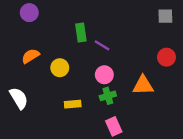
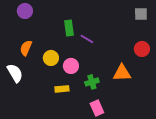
orange semicircle: (30, 56) -> (26, 48), turned -35
pink circle: (104, 75) -> (71, 66), moved
white semicircle: (19, 98) -> (15, 73), moved

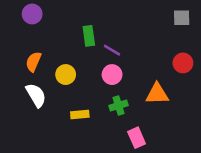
pink circle: (71, 66) -> (112, 75), moved
white semicircle: (15, 73) -> (36, 95), moved
pink rectangle: (97, 108) -> (137, 138), moved

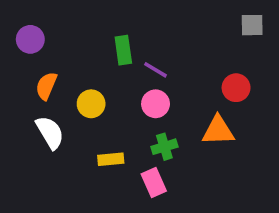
purple circle: (32, 14) -> (30, 39), moved
red circle: (183, 63) -> (236, 88), moved
pink rectangle: (137, 138) -> (154, 183), moved

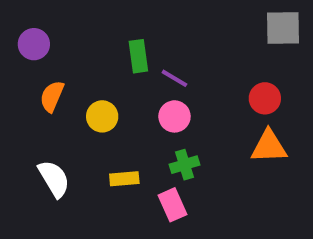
gray square: (252, 25) -> (283, 28), size x1.4
orange triangle: (218, 131) -> (269, 147), moved
white semicircle: (50, 132) -> (54, 179), moved

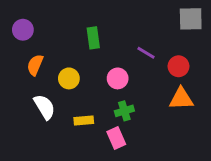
purple line: (174, 78) -> (146, 53), moved
white semicircle: (54, 179) -> (45, 107), moved

